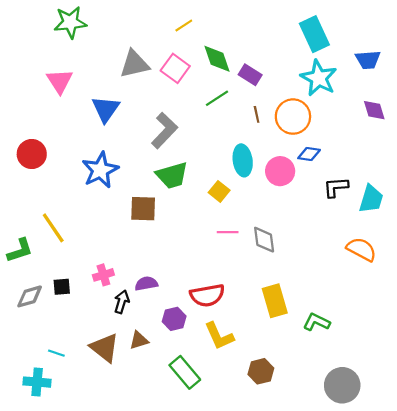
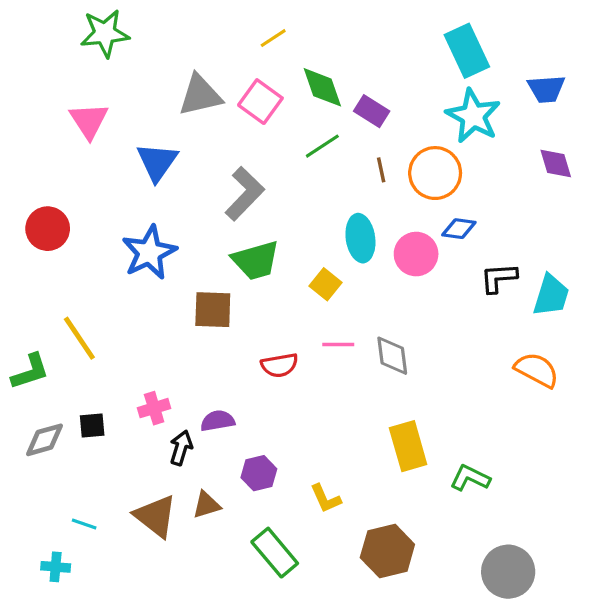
red semicircle: (207, 295) -> (279, 365), moved, size x0.7
yellow L-shape: (219, 336) -> (326, 499), size x0.7
brown hexagon: (261, 371) -> (387, 551), size x1.4
cyan cross: (37, 382) -> (56, 567), size x0.7

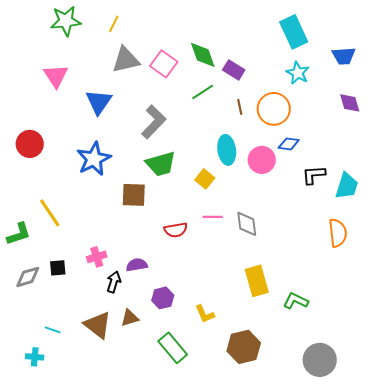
yellow line: (273, 38) -> (114, 24), moved, turned -30
cyan star: (473, 116) -> (298, 73), size x0.7
orange semicircle: (537, 370) -> (338, 233), turned 56

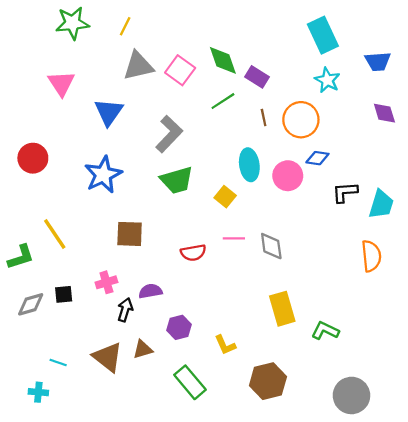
brown square: (134, 195) -> (130, 234), moved

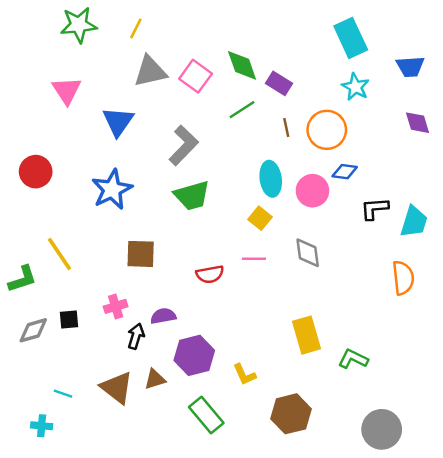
yellow square: (225, 197) -> (260, 218), moved
gray diamond: (271, 246) -> (308, 253), moved
purple hexagon: (179, 327) -> (194, 355), size x1.5

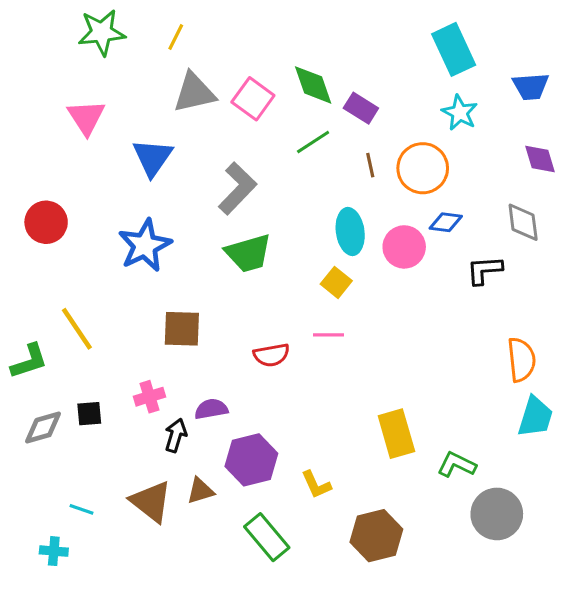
cyan trapezoid: (414, 222) -> (535, 417), moved
gray diamond: (308, 253) -> (523, 222), moved
gray circle: (382, 429) -> (497, 514), moved

